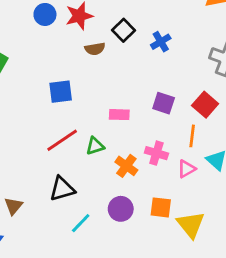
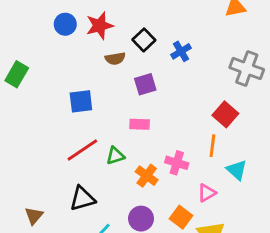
purple square: (164, 103) -> (145, 84), moved, turned -35
pink triangle: (186, 169) -> (207, 193), moved
orange square: (161, 207) -> (181, 217), turned 30

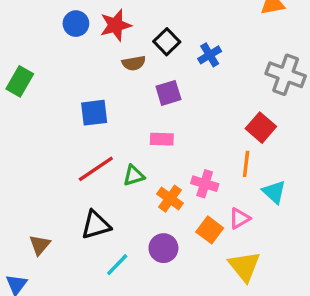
orange square: (181, 217) -> (210, 230), moved

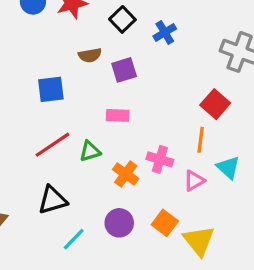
brown semicircle: (134, 63) -> (90, 55), moved
pink triangle: (239, 218) -> (194, 181), moved
orange square: (210, 230) -> (165, 223), moved

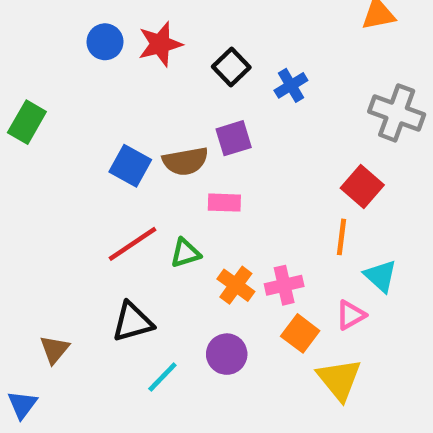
brown semicircle: (90, 55) -> (185, 161), moved, size x1.4
blue square: (51, 89) -> (130, 166), turned 36
pink cross: (160, 159) -> (284, 285), moved, turned -30
pink triangle: (194, 181) -> (351, 315), moved
orange square: (165, 223) -> (300, 333), moved

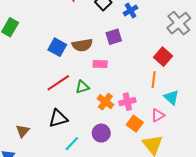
gray cross: (397, 113) -> (179, 23), turned 30
purple square: (234, 138) -> (114, 37), moved

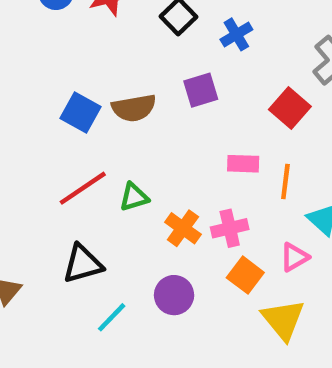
red square: (163, 57) -> (290, 108), moved
pink rectangle: (100, 64) -> (243, 164), moved

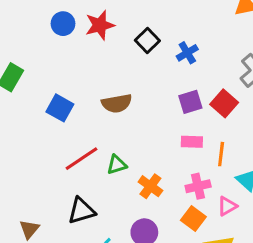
purple square: (201, 90) -> (190, 102), moved
blue square: (80, 112) -> (60, 108), moved
pink cross: (230, 228) -> (198, 186), moved

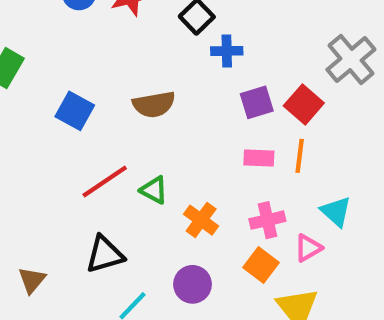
blue cross: (187, 53) -> (227, 51), moved, turned 30
orange line: (221, 154) -> (300, 156), moved
green triangle: (117, 165) -> (154, 190), turned 45

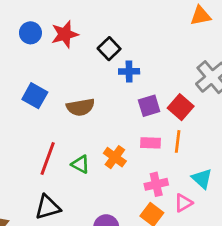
blue square: (75, 111) -> (35, 96), moved
red line: (105, 182) -> (48, 159), turned -36
orange cross: (201, 220) -> (115, 157), moved

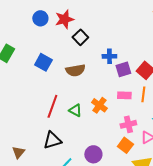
black square: (109, 49) -> (80, 37), moved
blue cross: (129, 71) -> (109, 56), moved

